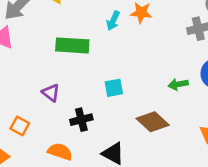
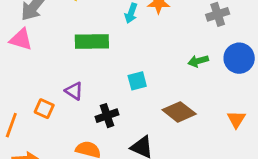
green arrow: (178, 84) -> (198, 61), moved
orange square: (20, 126) -> (44, 109), moved

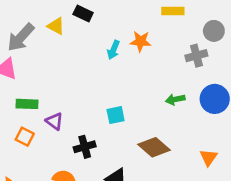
green rectangle: (92, 41) -> (27, 104), moved, size x0.7

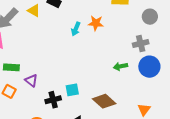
gray cross: (196, 56) -> (141, 43), moved
cyan square: (116, 115) -> (72, 90), moved

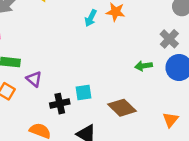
gray cross: (141, 43) -> (169, 39), turned -35

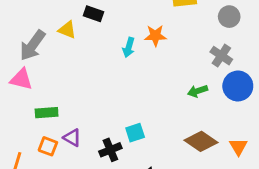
purple triangle: (34, 79) -> (72, 138), moved
brown diamond: (122, 108) -> (201, 141), moved

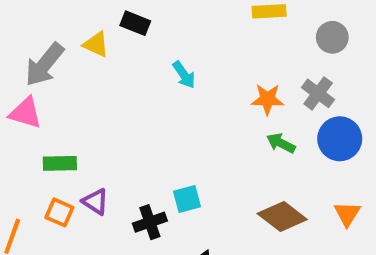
orange star: (155, 36) -> (267, 99), moved
cyan arrow: (129, 47) -> (184, 75), turned -54
green arrow: (198, 91) -> (281, 143), turned 42
orange triangle: (238, 147) -> (347, 214), moved

